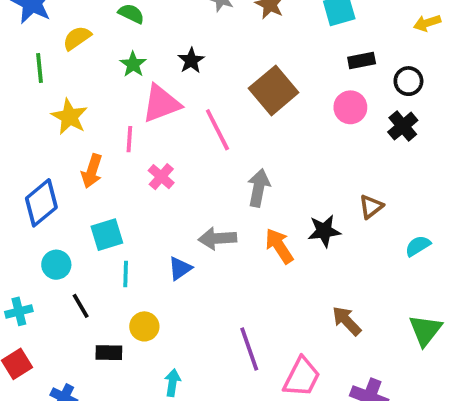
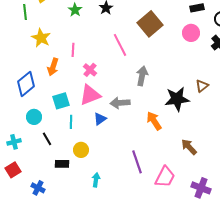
pink triangle: (161, 104) -> (90, 95), moved
black star: (324, 231) -> (177, 99), size x1.4
orange arrow: (279, 246) -> (154, 121), moved

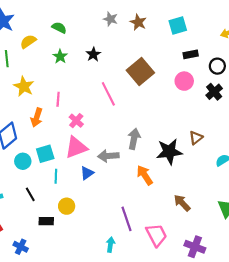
gray arrow: (142, 76) -> (134, 139), moved
cyan circle: (34, 117) -> (23, 161), moved
pink trapezoid: (165, 177) -> (156, 235), turned -55
cyan arrow: (96, 180) -> (110, 245), moved

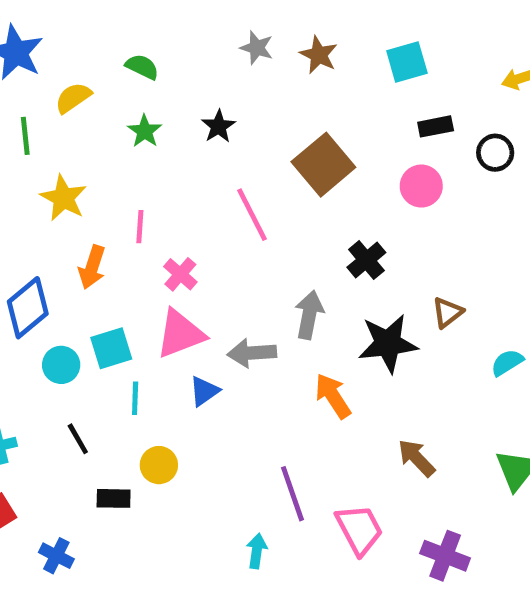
black cross: (214, 92) -> (366, 260), moved

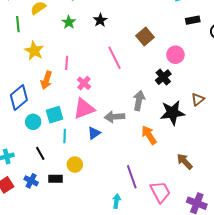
brown square: (323, 165) -> (145, 36), size x0.7
pink circle: (421, 186) -> (175, 55), moved
blue cross: (56, 556) -> (31, 181), moved

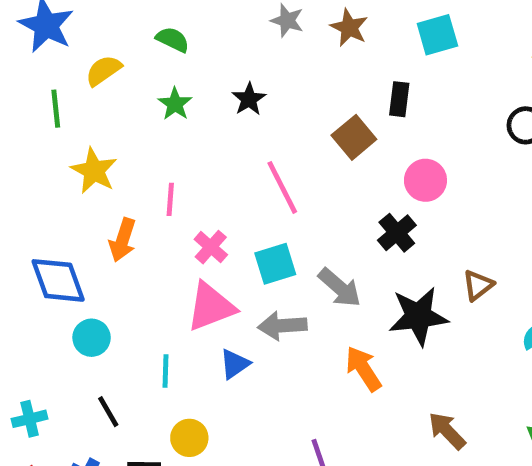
black rectangle: (193, 20) -> (399, 99), moved, turned -72
blue diamond: (19, 97) -> (58, 280), turned -70
gray arrow: (139, 100) -> (340, 288), turned 120
cyan square: (54, 115) -> (275, 264), moved

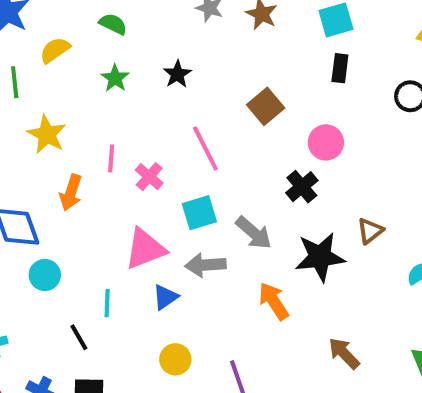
black rectangle: (399, 99) -> (340, 68), moved
pink cross: (211, 247) -> (149, 177), moved
black line: (108, 412) -> (79, 337), moved
yellow circle: (189, 438) -> (175, 359), moved

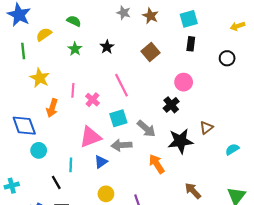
brown square: (266, 106) -> (150, 52), moved

